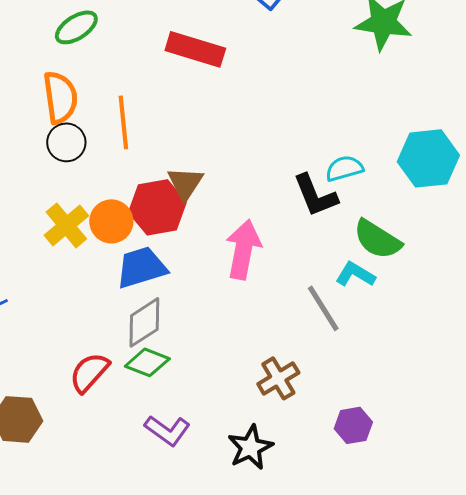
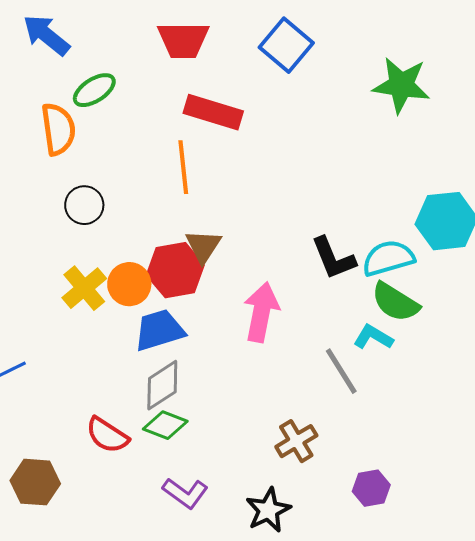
orange semicircle: (60, 97) -> (58, 129), moved
orange line: (123, 122) -> (183, 167), moved
cyan semicircle: (344, 168) -> (388, 258), moved, size x1.4
red semicircle: (89, 372) -> (107, 435), turned -99

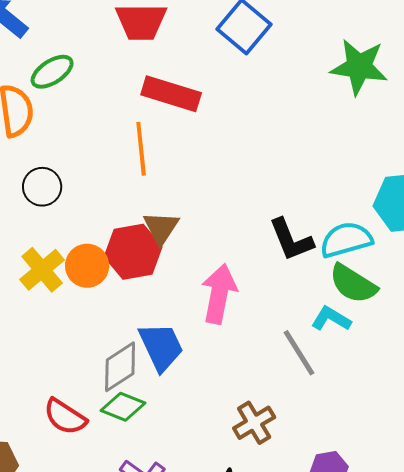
blue trapezoid: (159, 330) -> (161, 347), moved, turned 82

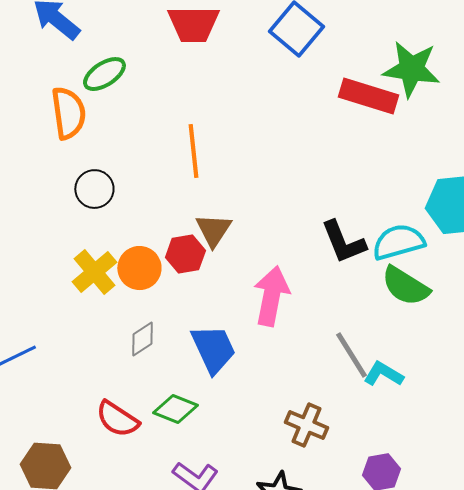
red rectangle: (171, 94) -> (368, 96), moved
red hexagon: (133, 252) -> (185, 254), size x0.7
cyan L-shape: (331, 319) -> (383, 374), moved
gray diamond: (120, 367) -> (142, 339), moved, size x0.7
brown cross: (254, 423) -> (306, 425), turned -36

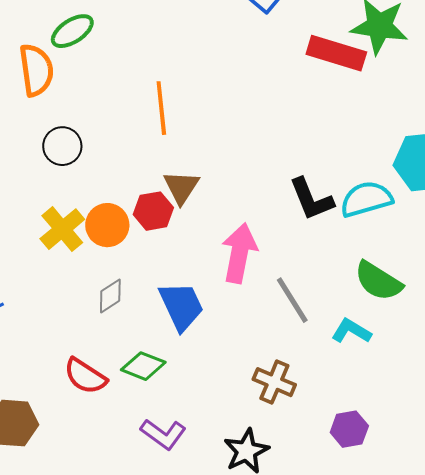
green semicircle: (405, 286) -> (378, 281), moved
gray line: (351, 355) -> (292, 300), moved

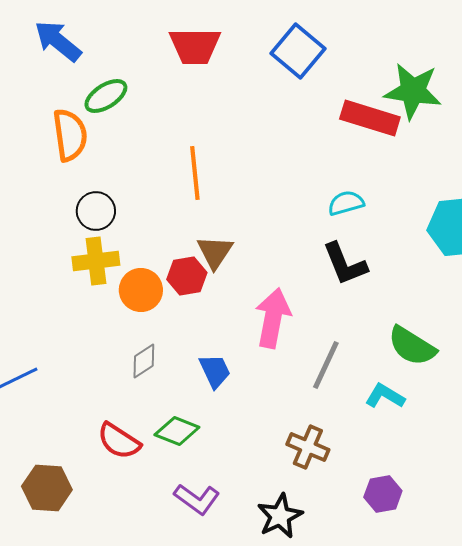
cyan semicircle: (366, 199) -> (346, 203), moved, size x0.7
yellow cross: (62, 229) -> (96, 261), moved, turned 33
gray line: (292, 300) -> (326, 365), turned 57
blue trapezoid: (181, 306) -> (215, 371), size x0.7

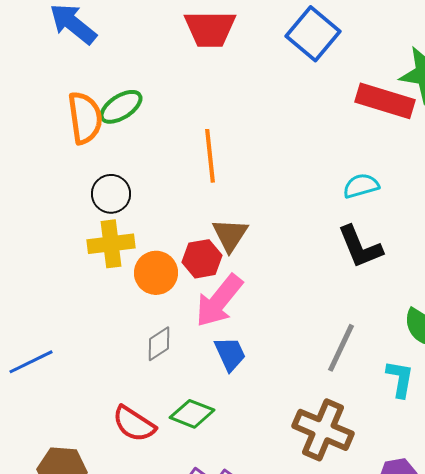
green ellipse: (106, 96) -> (121, 107), moved
pink arrow: (273, 318) -> (219, 301), moved, turned -152
cyan L-shape: (385, 396) -> (400, 379), turned 69
brown cross: (308, 447) -> (323, 430), size x1.4

